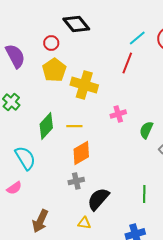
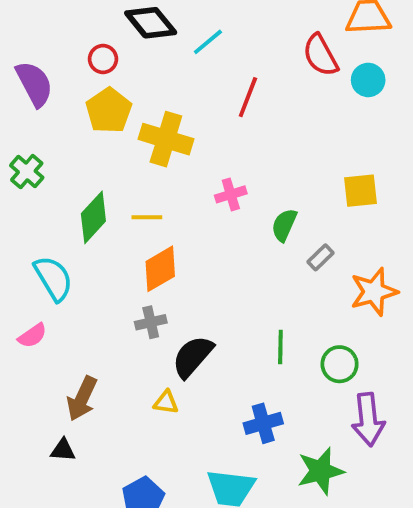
cyan line: (137, 38) -> (208, 42), moved

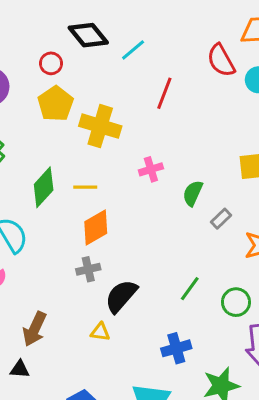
green line: (280, 347) -> (190, 289), turned 35

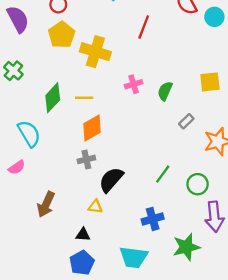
green semicircle: (193, 193) -> (165, 91), moved
black triangle: (20, 369) -> (83, 235), moved

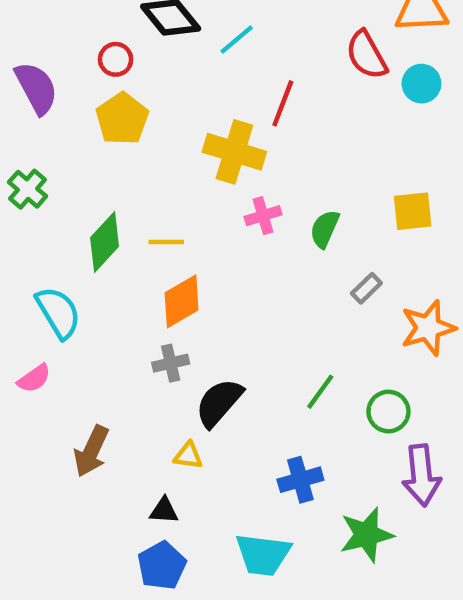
yellow cross: (95, 52) -> (234, 152), moved

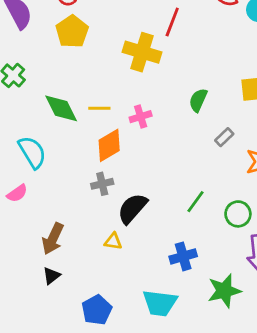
pink cross: (263, 216) -> (141, 117), moved
green diamond: (105, 242) -> (61, 108), turned -69
black triangle: (164, 511) -> (51, 276), moved, turned -42

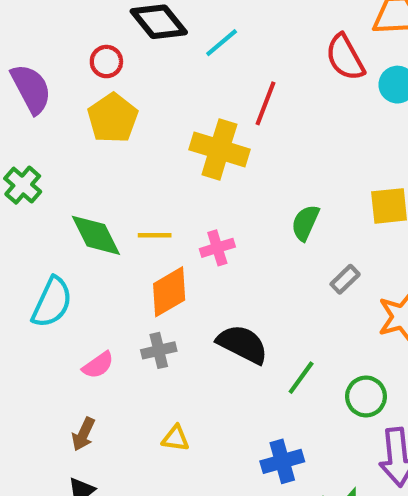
cyan semicircle: (32, 152) -> (52, 302), turned 56
pink semicircle: (17, 193) -> (98, 365), moved
black semicircle: (132, 208) -> (242, 344), moved, turned 76
brown arrow: (53, 239) -> (83, 434), size x0.7

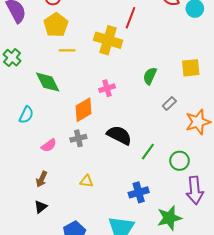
yellow line: (155, 235) -> (67, 50), moved
cyan semicircle: (52, 302) -> (26, 115), size x0.7

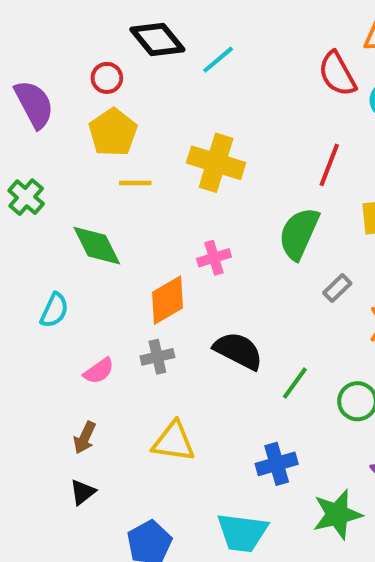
red line: (130, 18) -> (329, 165), moved
green semicircle: (150, 76) -> (299, 234), size x1.5
yellow triangle: (87, 181) -> (174, 442), size x1.6

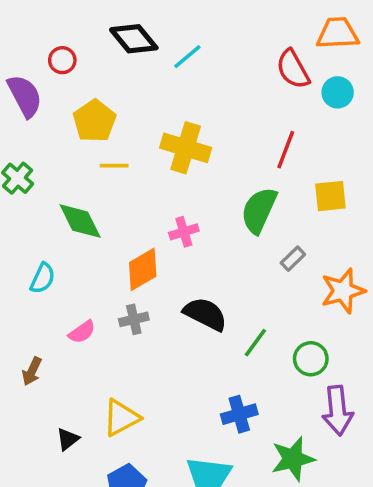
red circle: (107, 78) -> (62, 60), moved
brown arrow: (85, 438) -> (32, 371), moved
yellow triangle: (174, 442) -> (121, 418), moved, turned -36

